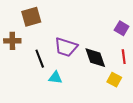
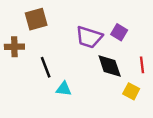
purple square: (122, 28) -> (119, 32), moved
purple trapezoid: (66, 47) -> (89, 37), moved

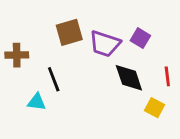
brown square: (36, 19) -> (69, 32), moved
cyan triangle: (64, 89) -> (37, 102), moved

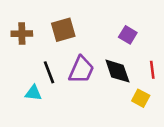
purple trapezoid: (105, 44) -> (81, 70), moved, turned -84
brown cross: (17, 55) -> (22, 34), moved

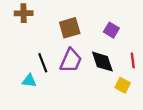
brown square: (63, 30) -> (70, 28), moved
brown cross: (22, 34) -> (24, 13), moved

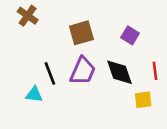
brown cross: (24, 13) -> (28, 16), turned 36
yellow square: (123, 85) -> (143, 100), turned -35

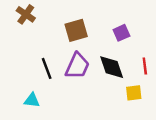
purple square: (130, 35) -> (121, 33), turned 35
cyan triangle: (34, 95) -> (32, 100), moved

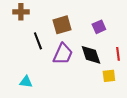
brown cross: (26, 14) -> (21, 12), turned -35
black line: (47, 68) -> (38, 41), moved

